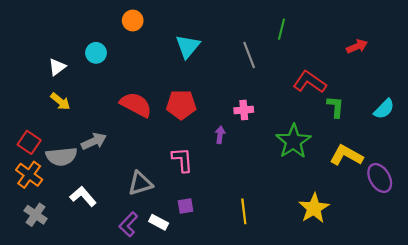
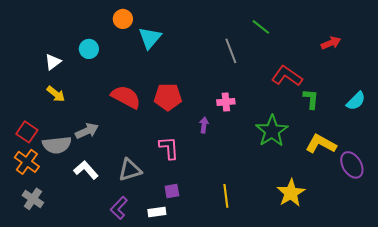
green line: (282, 29) -> (261, 27), turned -66
cyan triangle: (188, 46) -> (150, 38), moved
white L-shape: (83, 196) -> (86, 170), moved
white rectangle: (159, 222) -> (157, 212), moved, turned -36

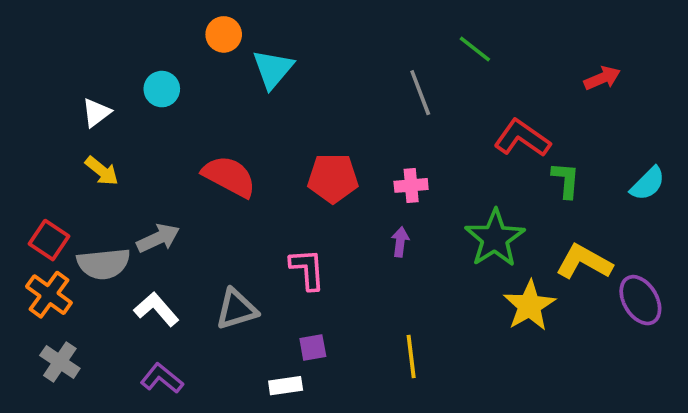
red pentagon: (168, 97) -> (333, 178), moved
purple arrow: (204, 125) -> (400, 242), moved
yellow star: (291, 193) -> (529, 306), moved
purple L-shape: (119, 208) -> (162, 378), moved, turned 85

